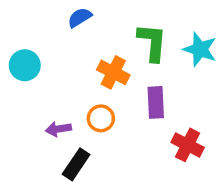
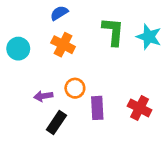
orange cross: (113, 72) -> (63, 45), moved
purple rectangle: (156, 102) -> (97, 108), moved

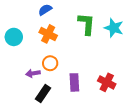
orange circle: (75, 88) -> (50, 63), moved

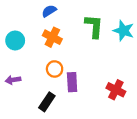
purple arrow: (33, 73) -> (13, 80), moved
purple rectangle: (74, 82) -> (72, 82), moved

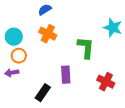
green L-shape: (94, 26) -> (86, 48), moved
orange circle: (55, 69) -> (19, 56), moved

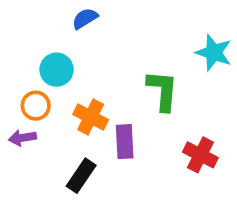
orange cross: (48, 34) -> (91, 117), moved
cyan circle: (14, 37) -> (57, 70), moved

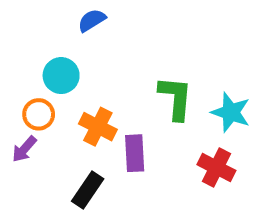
cyan star: (214, 53) -> (231, 112), moved
purple arrow: (22, 138) -> (24, 149), turned -40

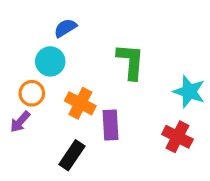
blue semicircle: (92, 20) -> (65, 28), moved
green L-shape: (176, 98) -> (131, 61), moved

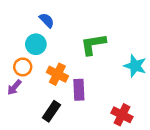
blue semicircle: (65, 28) -> (47, 20), turned 77
green L-shape: (131, 61) -> (93, 44), turned -104
red cross: (177, 137) -> (122, 115), moved

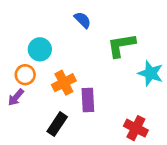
blue semicircle: (47, 20) -> (83, 20), moved
green L-shape: (93, 44) -> (121, 45), moved
orange cross: (57, 74) -> (64, 83), turned 36

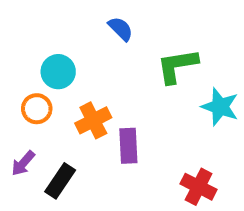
purple arrow: (16, 97) -> (23, 163), moved
black rectangle: (57, 124) -> (60, 181), moved

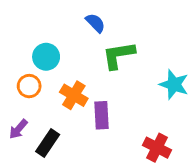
green L-shape: (177, 66) -> (118, 55), moved
orange cross: (93, 120) -> (74, 95), turned -32

